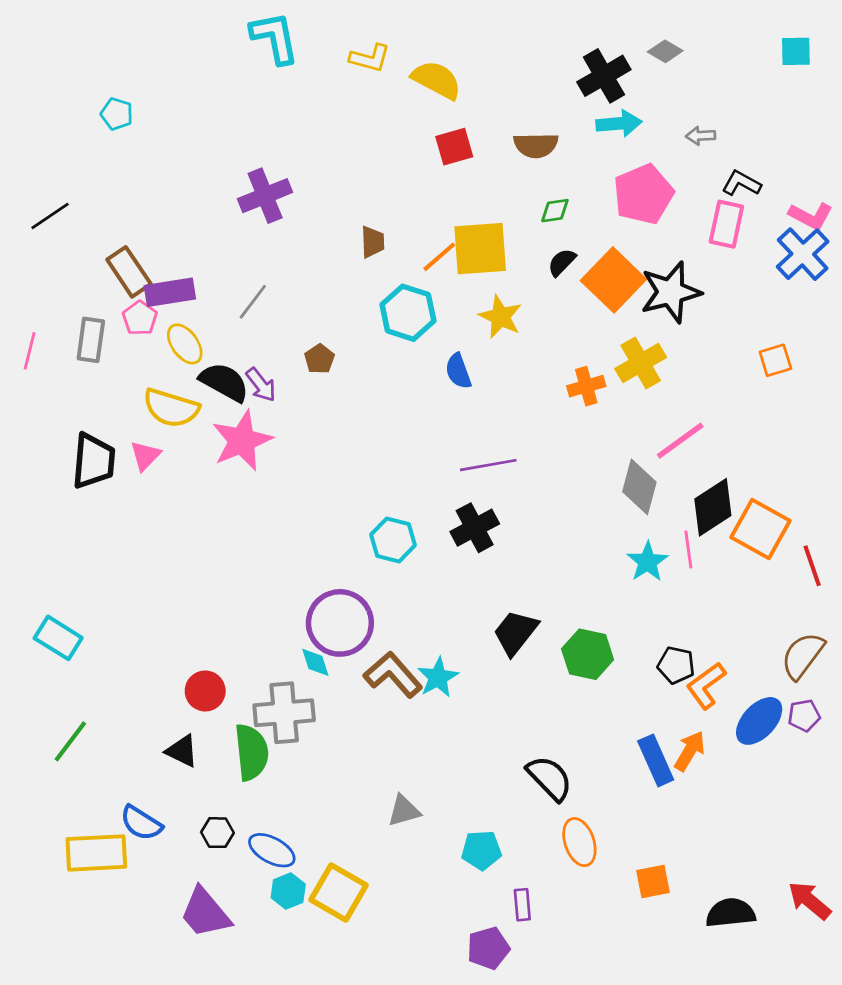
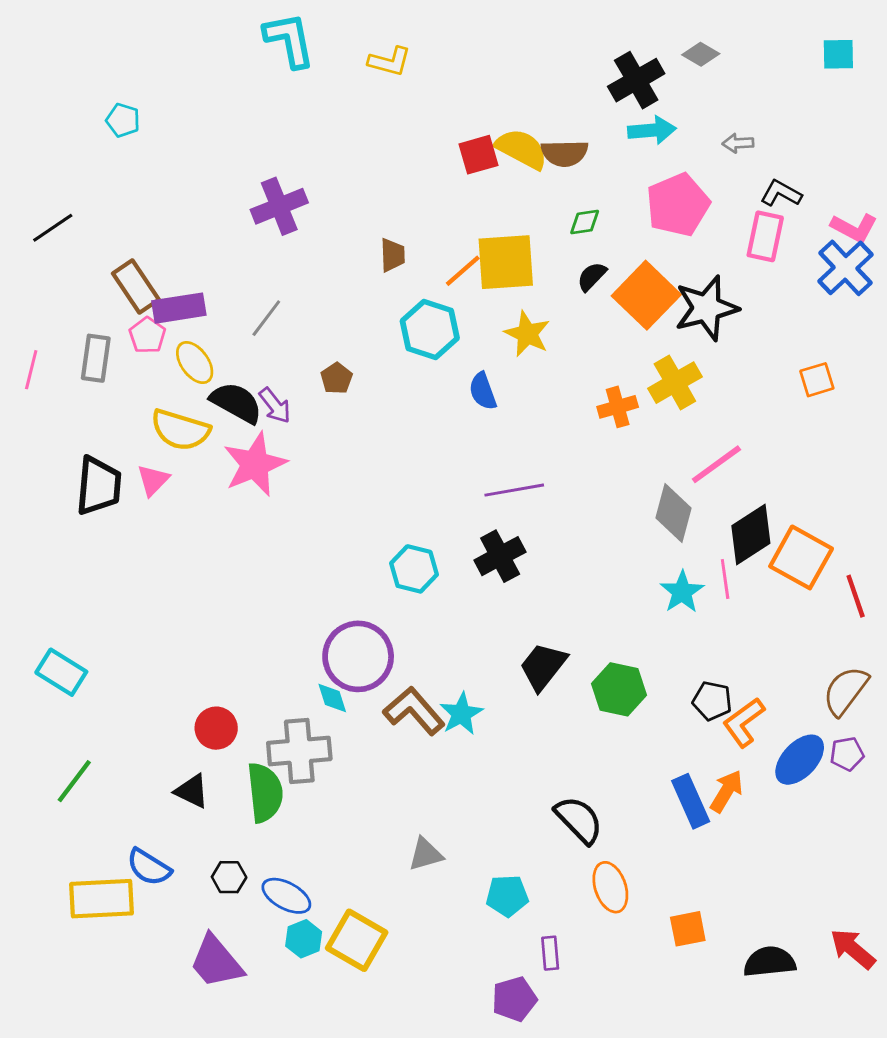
yellow semicircle: (437, 80) -> (522, 149), moved

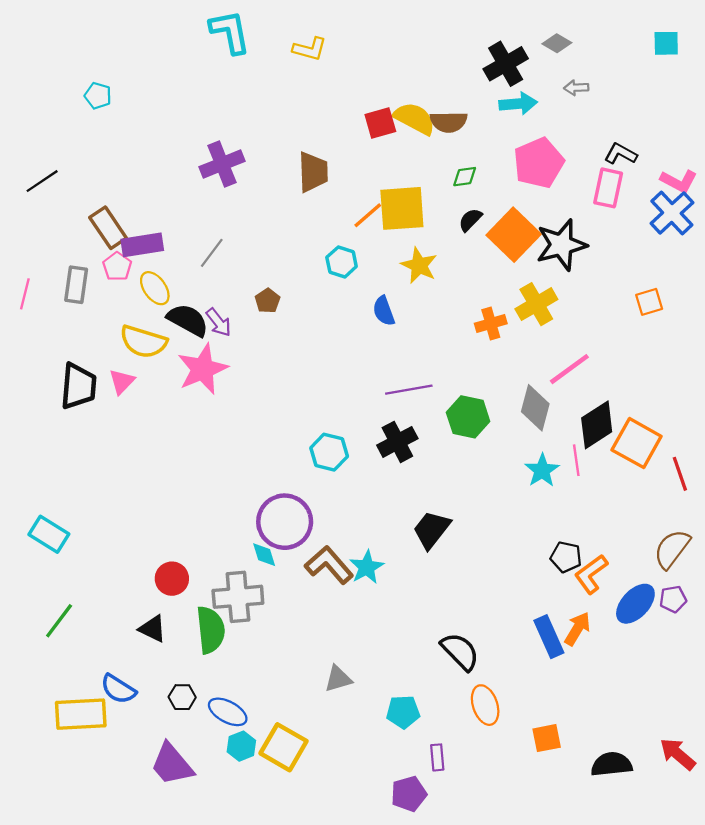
gray arrow: (738, 143) -> (576, 88), moved
brown trapezoid: (392, 255) -> (313, 172), moved, size x1.5
cyan hexagon: (430, 330) -> (342, 262), size x0.7
green hexagon: (619, 689) -> (468, 417), moved

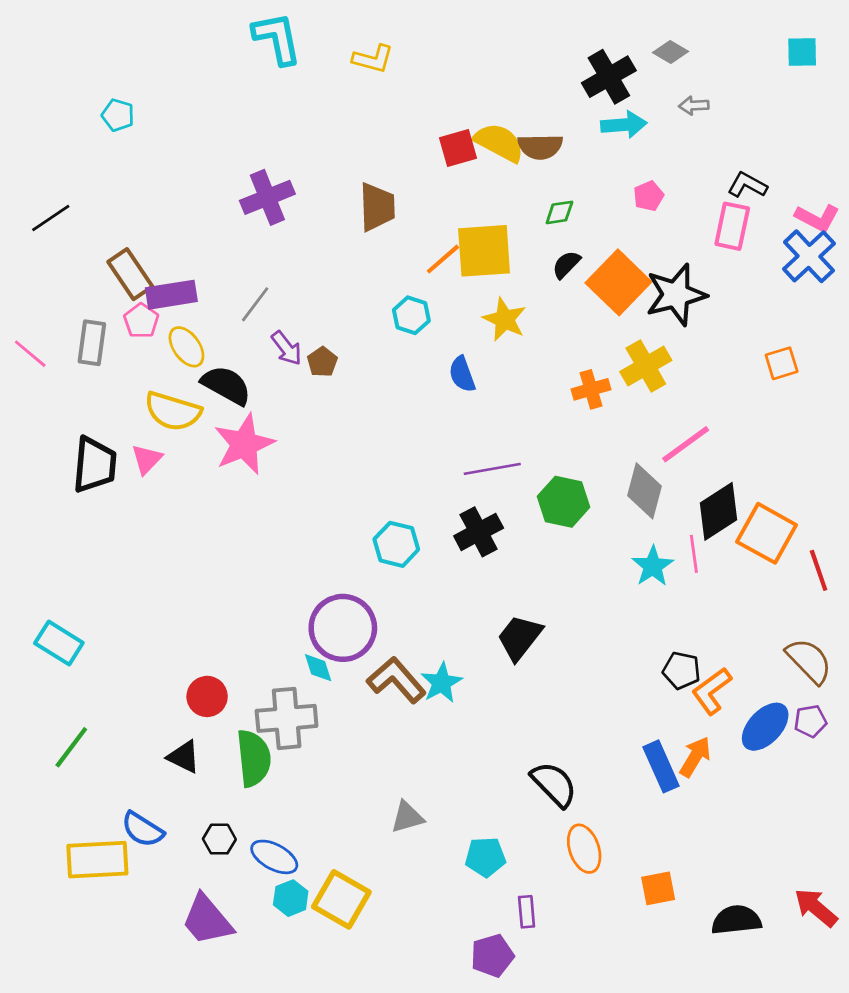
pink pentagon: (539, 163) -> (649, 196), size x0.5
pink line: (25, 294) -> (30, 354), turned -64
purple arrow: (219, 322) -> (287, 348), moved
brown semicircle: (672, 549) -> (809, 661), turned 99

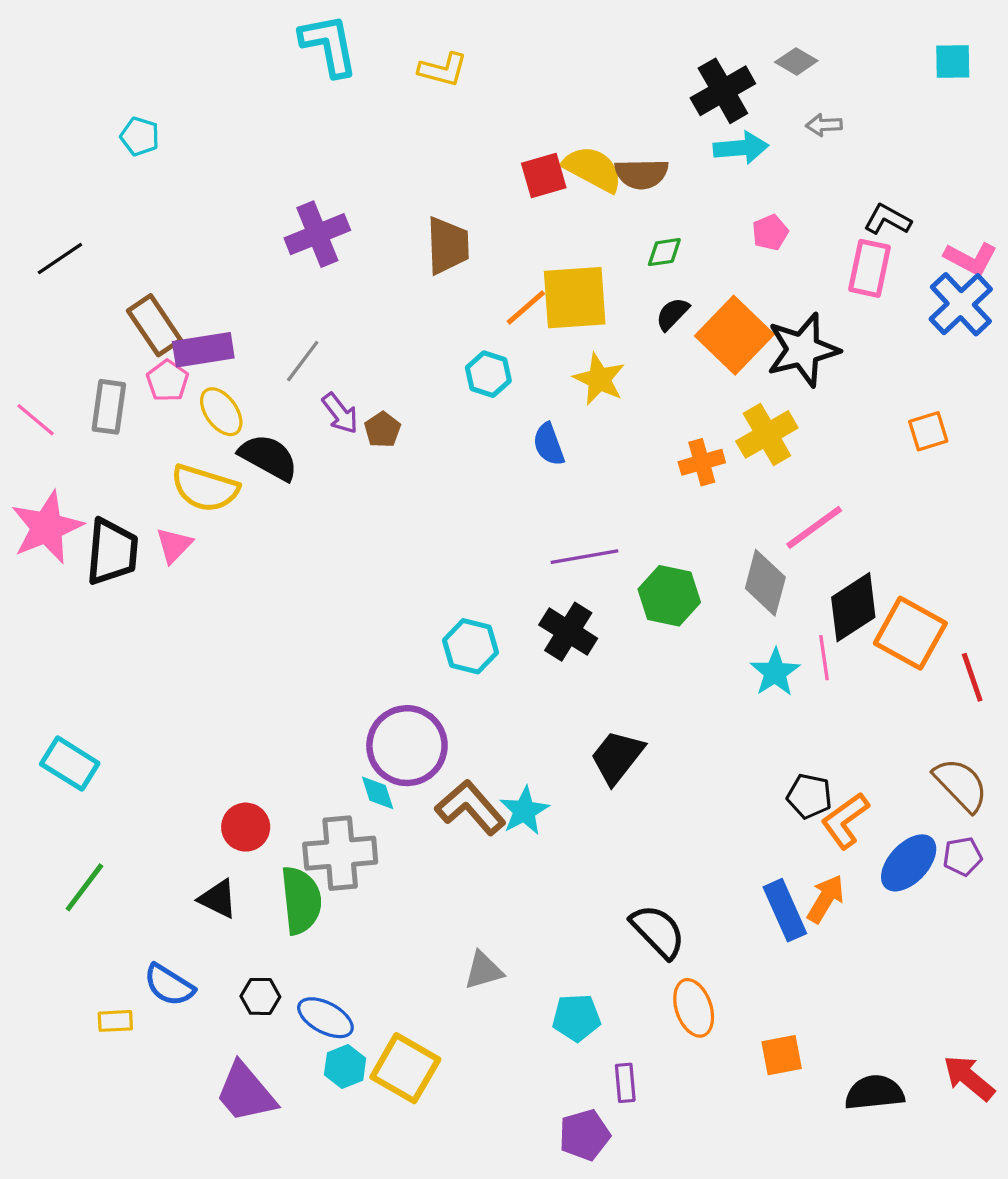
pink star: (244, 444) -> (47, 527), moved
black cross: (479, 532) -> (568, 632), turned -30
yellow rectangle: (97, 860) -> (115, 1021), size x0.5

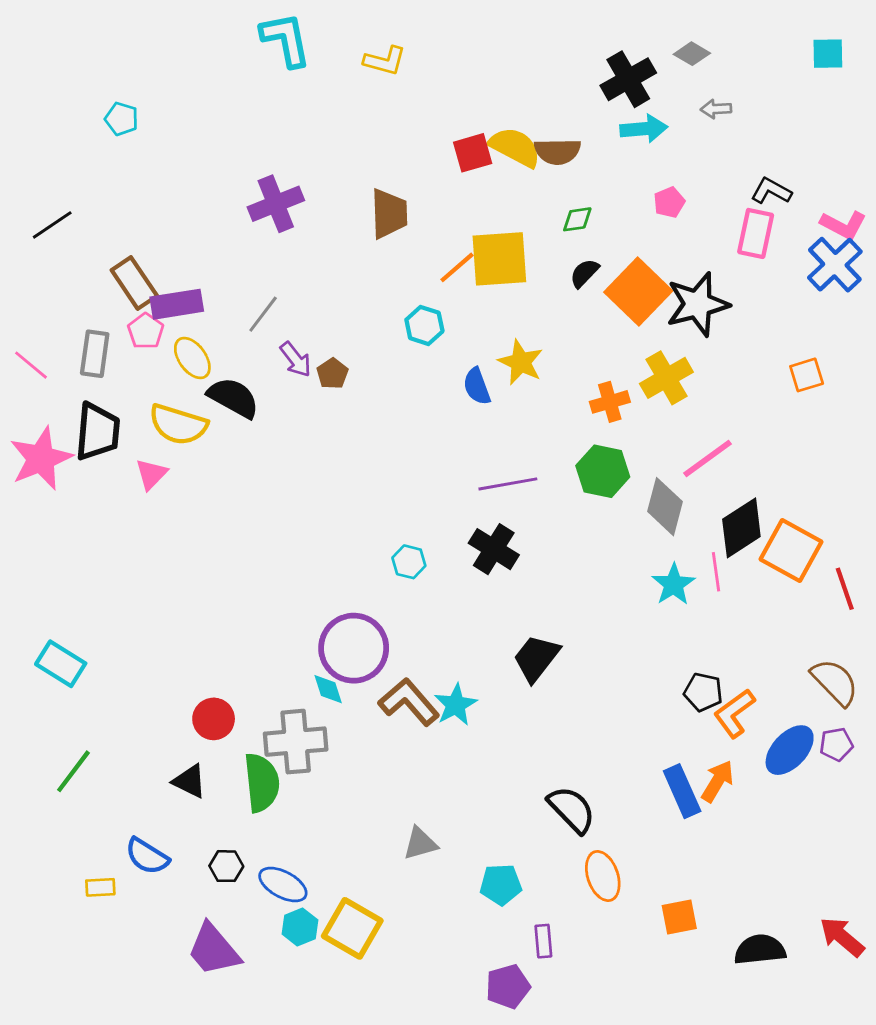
yellow star: (599, 379) -> (521, 362), moved
black trapezoid: (112, 552) -> (98, 432), moved
green hexagon: (669, 596) -> (603, 471), moved
cyan hexagon: (470, 646) -> (409, 562), size x0.7

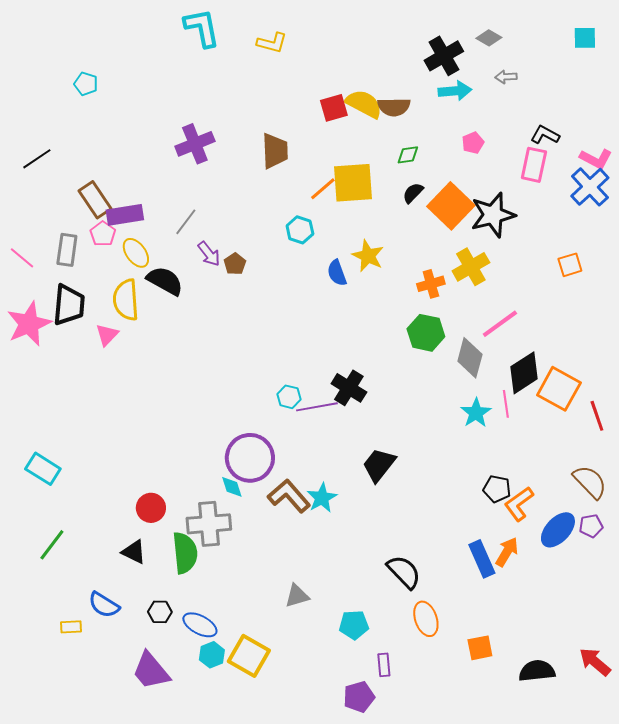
yellow semicircle: (178, 425) -> (126, 300), turned 69
purple line: (508, 484) -> (317, 407), moved

